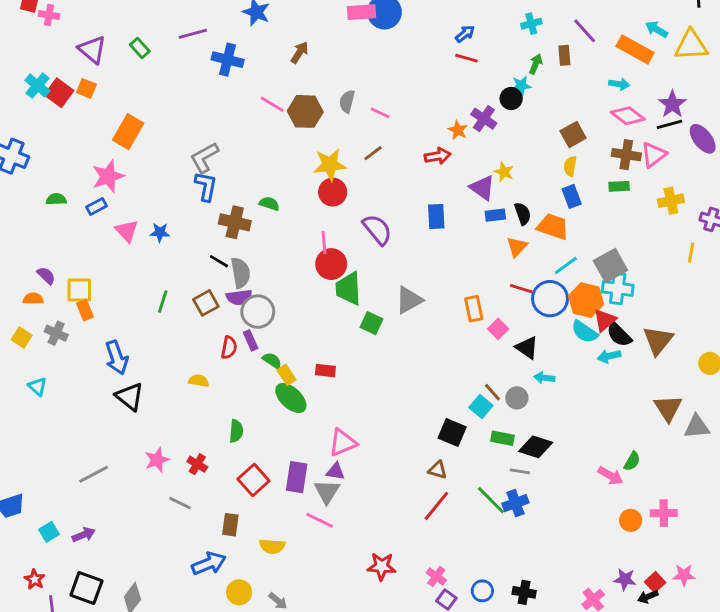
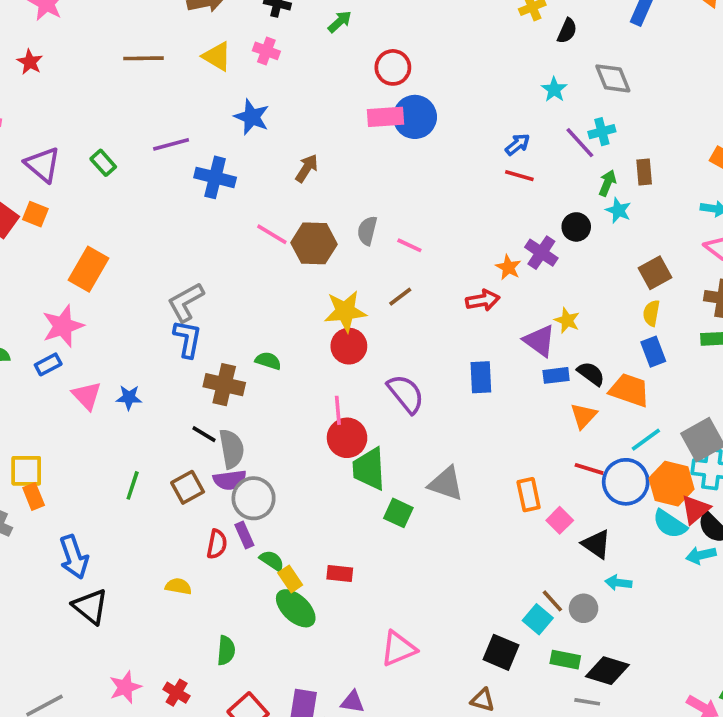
purple line: (585, 31) -> (580, 143), moved
cyan star: (521, 86) -> (618, 210), moved, turned 30
black semicircle: (523, 214) -> (591, 374), turned -35
gray triangle: (409, 300) -> (446, 484), turned 48
pink triangle: (343, 443) -> (398, 649), moved

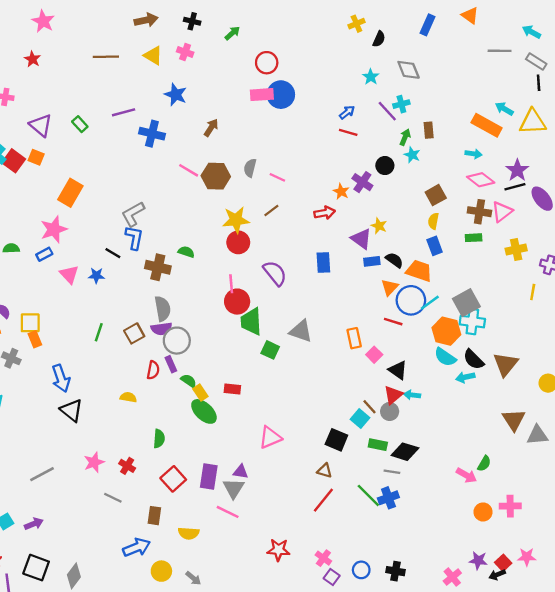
black line: (204, 434) -> (113, 253), moved
blue circle: (626, 482) -> (411, 300), moved
red triangle: (695, 509) -> (393, 395), moved

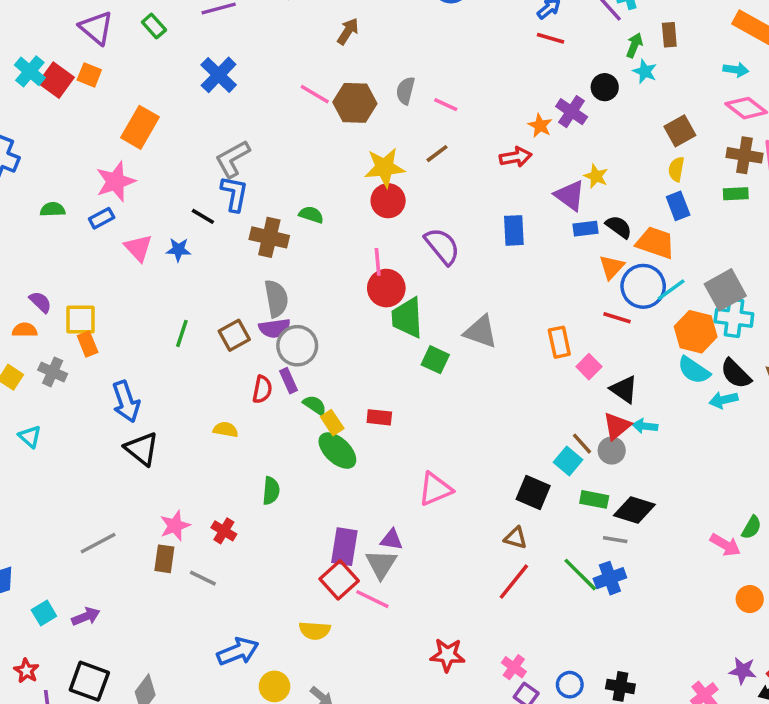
blue cross: (152, 134) -> (219, 75), moved, turned 30
red square: (173, 479) -> (339, 580), moved
brown rectangle: (154, 516) -> (164, 559), moved

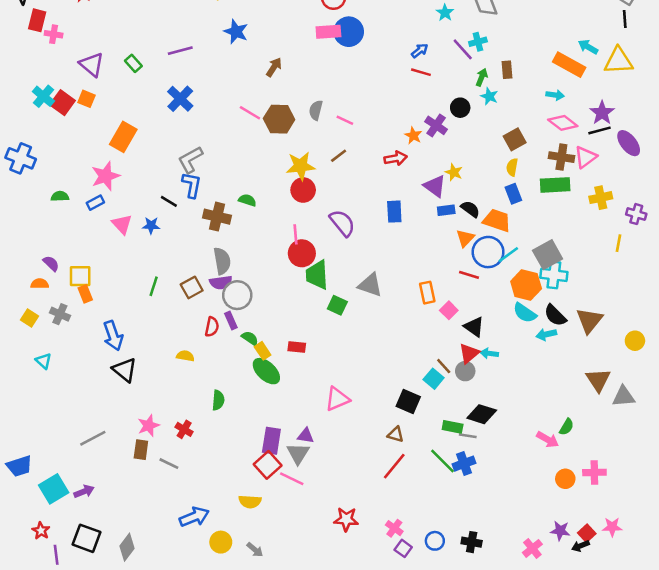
green rectangle: (736, 194) -> (555, 185), size x1.6
green rectangle: (594, 499) -> (453, 427), moved
cyan square: (44, 613) -> (54, 489), size x1.6

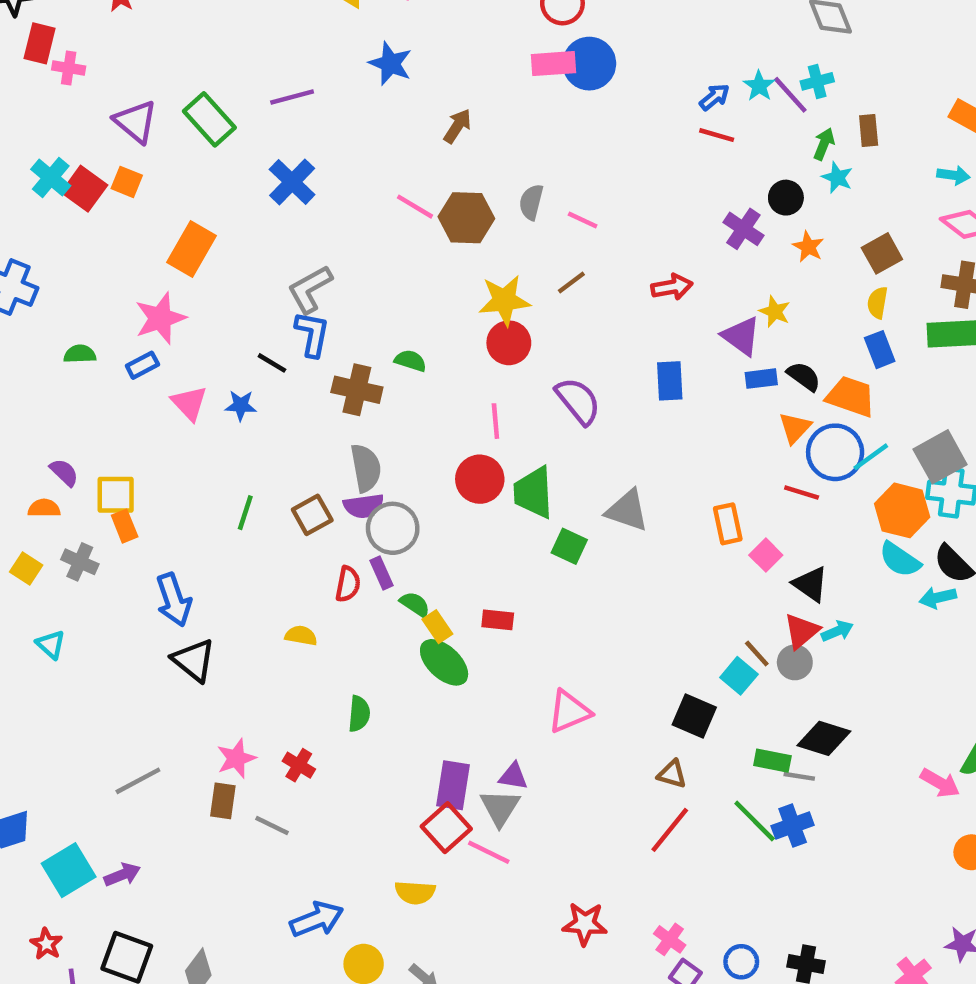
cyan star: (445, 13) -> (759, 86), moved
green rectangle: (133, 63) -> (209, 119), size x1.6
orange star: (413, 136) -> (808, 247), moved
red circle: (302, 253) -> (480, 479), moved
cyan arrow: (489, 353) -> (837, 631), turned 150

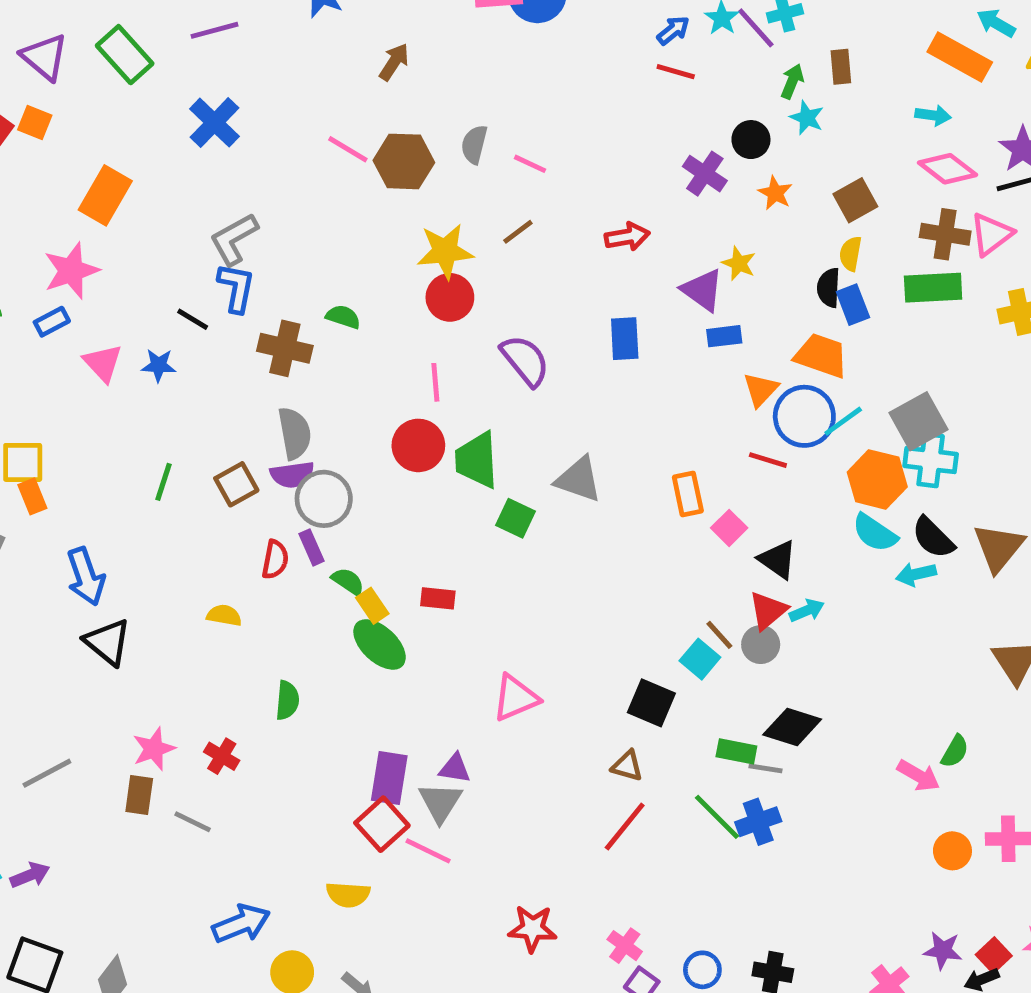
black semicircle: (804, 376) -> (829, 288), moved, turned -123

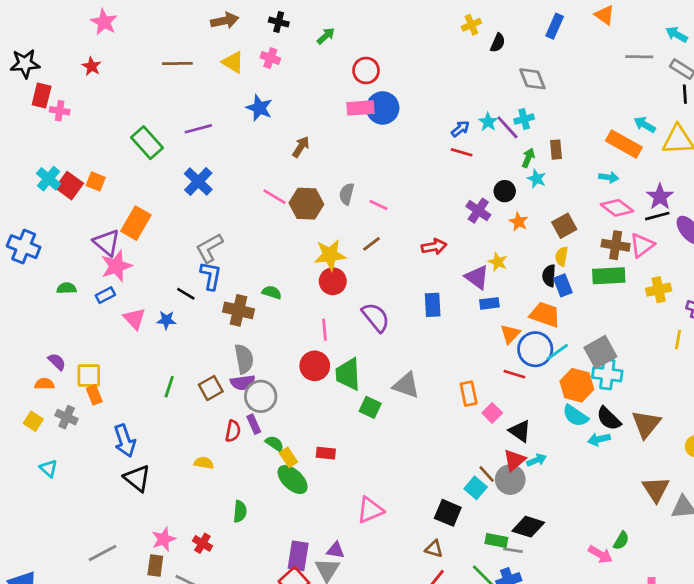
purple triangle: (45, 57) -> (107, 242), moved
gray circle: (761, 645) -> (510, 480), size x1.4

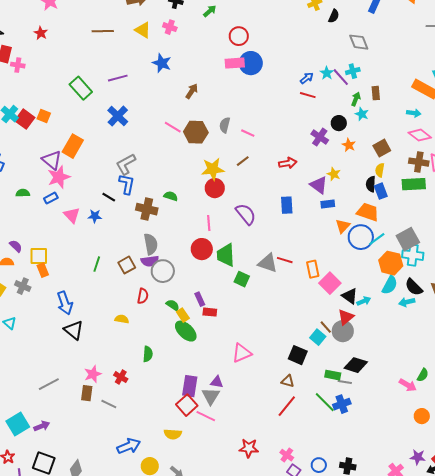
red line: (514, 374) -> (285, 260), moved
pink square: (492, 413) -> (330, 283), size x1.5
cyan semicircle: (575, 416) -> (390, 285), turned -96
purple rectangle: (254, 424) -> (200, 299), moved
cyan arrow: (537, 460) -> (364, 301), moved

